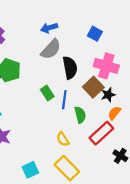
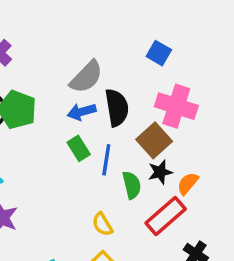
blue arrow: (49, 28) -> (82, 112), moved
black star: (108, 95) -> (160, 172), moved

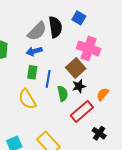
black semicircle: (117, 108) -> (55, 27), moved
green rectangle: (79, 148) -> (32, 72), turned 40
orange semicircle: (188, 183) -> (103, 94), moved
yellow semicircle: (102, 224) -> (27, 99), moved, size x1.5

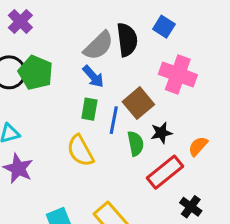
blue arrow: (34, 51) -> (93, 77), turned -119
brown square: (76, 68) -> (138, 103), moved

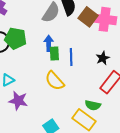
blue arrow: (93, 77) -> (49, 43), moved, turned -126
brown square: (138, 103) -> (88, 17), moved
green semicircle: (136, 144) -> (93, 105), moved, turned 126

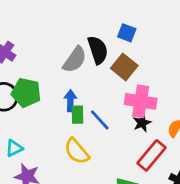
pink cross: (105, 19) -> (141, 101), moved
blue line: (71, 57) -> (100, 120), turned -42

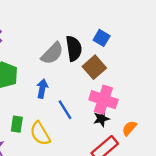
green rectangle: (77, 115) -> (17, 124), moved

